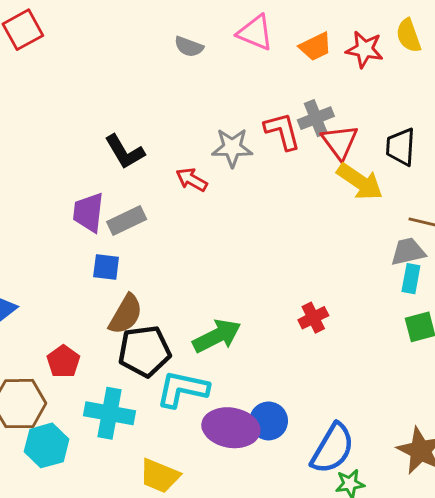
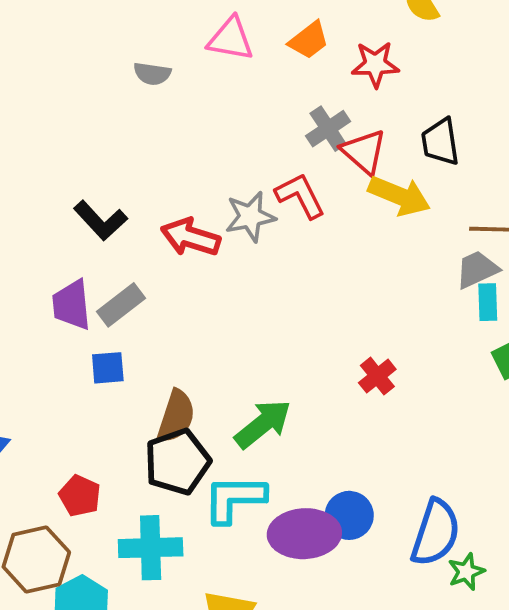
red star: (365, 49) -> (375, 64), moved
red L-shape: (282, 131) -> (300, 196), moved
gray star: (232, 148) -> (250, 217), moved
red arrow: (192, 180) -> (191, 237), size x1.4
brown semicircle: (126, 314) -> (176, 416), moved

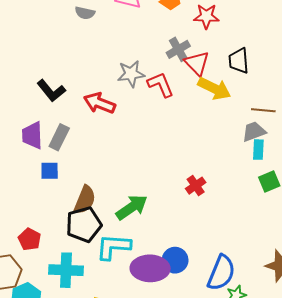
gray star: (250, 217) -> (131, 74), moved
gray rectangle: (121, 305) -> (59, 137), turned -30

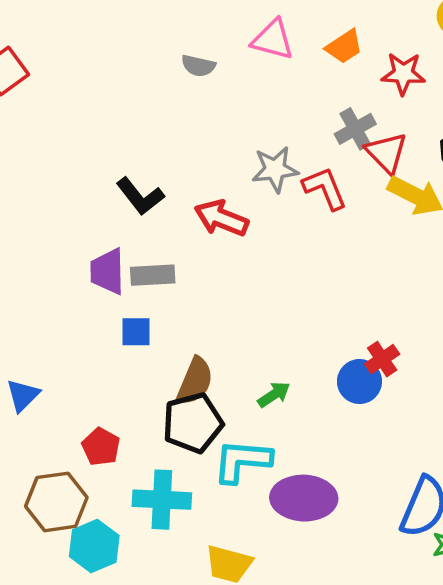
gray rectangle: (59, 137) -> (153, 275), turned 60
green arrow: (132, 207) -> (274, 395), size x0.6
blue circle: (175, 260) -> (359, 381), moved

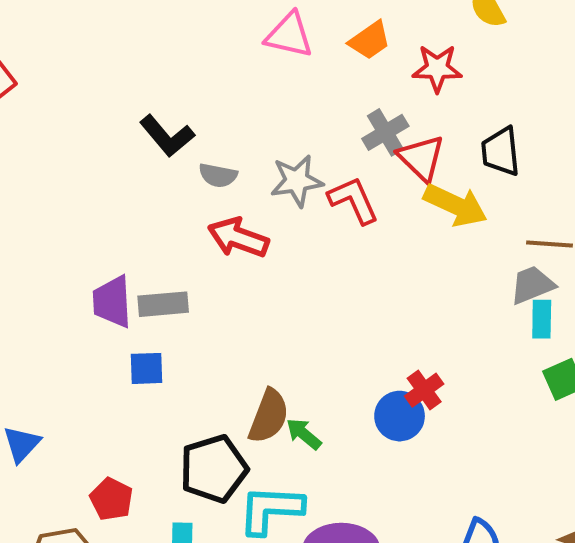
gray semicircle: (198, 66) -> (218, 175), moved
black L-shape: (140, 196) -> (167, 136), moved
brown semicircle: (195, 381) -> (269, 416), moved
green arrow: (274, 395) -> (304, 434), turned -104

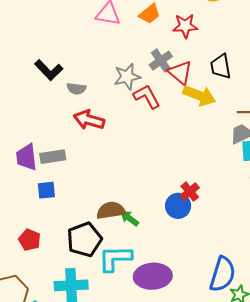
gray star: (297, 181) -> (127, 77), moved
brown semicircle: (269, 416) -> (111, 210), turned -116
red pentagon: (111, 499) -> (30, 240), moved

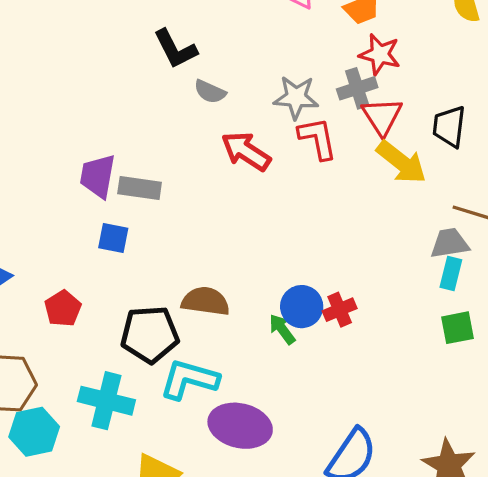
red star: (185, 26) -> (380, 54), moved
red arrow: (89, 120) -> (246, 151), moved
blue circle: (178, 206) -> (302, 307), moved
green arrow: (129, 218) -> (282, 329), moved

